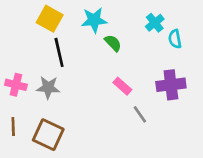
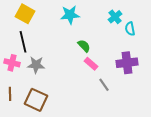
yellow square: (50, 19) -> (25, 14), moved
green semicircle: (113, 43) -> (84, 46), moved
black line: (59, 52) -> (23, 42), moved

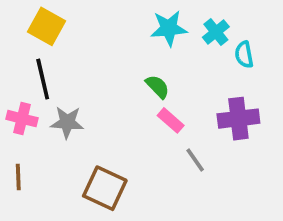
cyan star: (70, 15) -> (169, 28), moved
brown square: (36, 100) -> (105, 188), moved

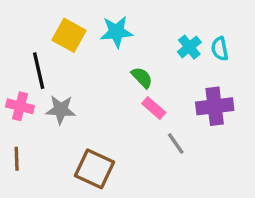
yellow square: (46, 26) -> (69, 35), moved
cyan star: (169, 28) -> (116, 32), moved
cyan cross: (216, 32) -> (189, 47), moved

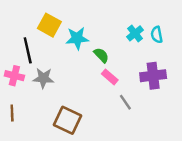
cyan star: (116, 32) -> (77, 38), moved

